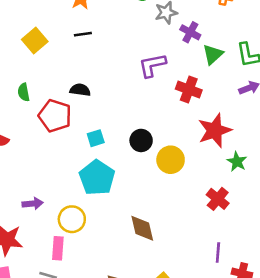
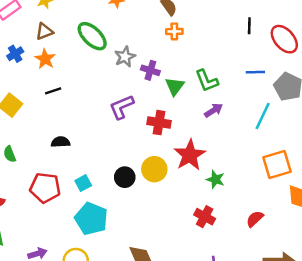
red pentagon: (55, 116) -> (45, 188), moved
yellow circle: (171, 160) -> (154, 169), moved

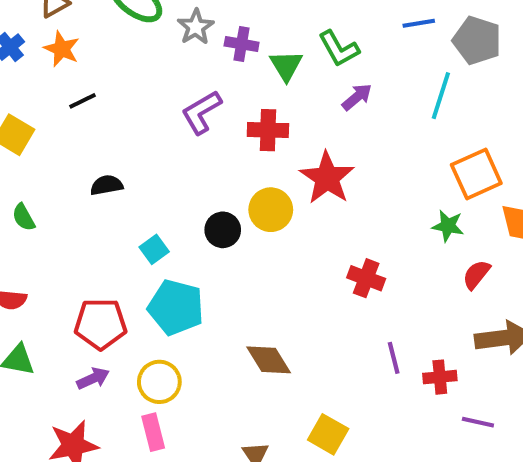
green star: (215, 179) -> (448, 226), moved
red pentagon: (45, 188) -> (101, 324), moved
red semicircle: (255, 219) -> (476, 275), moved

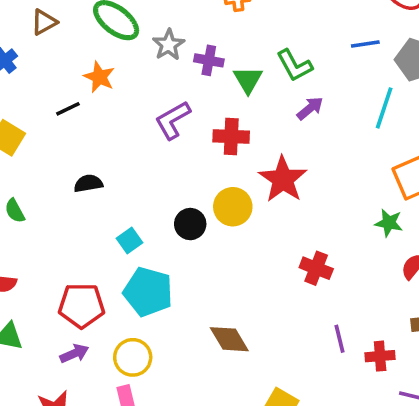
orange star: (62, 49) -> (99, 77), moved

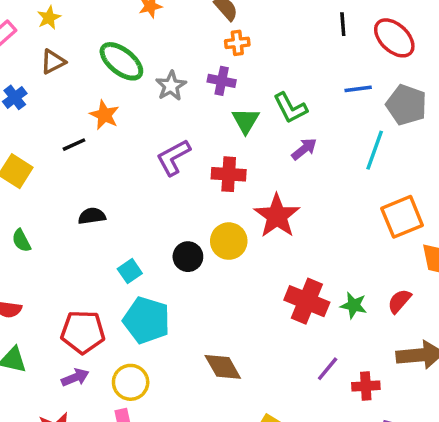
purple cross: (209, 60) -> (222, 81), moved
green star: (389, 223) -> (354, 305), moved
red cross: (316, 268) -> (307, 301), size x1.4
purple line: (339, 339) -> (328, 369), turned 52

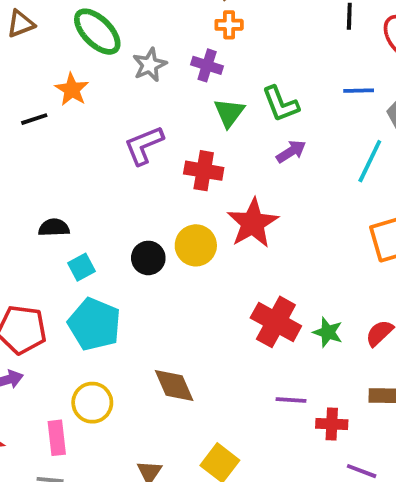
black semicircle: (92, 216) -> (54, 228), moved
purple line: (328, 369) -> (291, 400), turned 48
yellow circle: (131, 382) -> (92, 403), moved

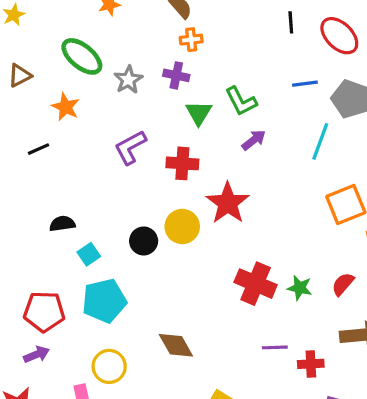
brown triangle: (21, 24) -> (20, 76), moved
black line: (34, 119) -> (38, 149), moved
cyan pentagon: (94, 324) -> (104, 301), turned -30

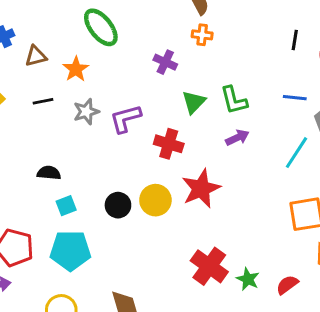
purple cross: (176, 75) -> (165, 62), moved
brown triangle: (20, 76) -> (36, 56), moved
gray star: (128, 80) -> (86, 112), moved

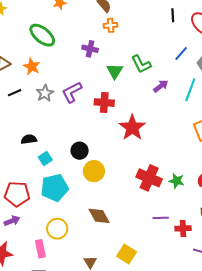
blue line: (295, 98) -> (181, 54), turned -42
purple arrow: (237, 138) -> (161, 86), moved
yellow circle: (155, 200) -> (94, 171), moved

